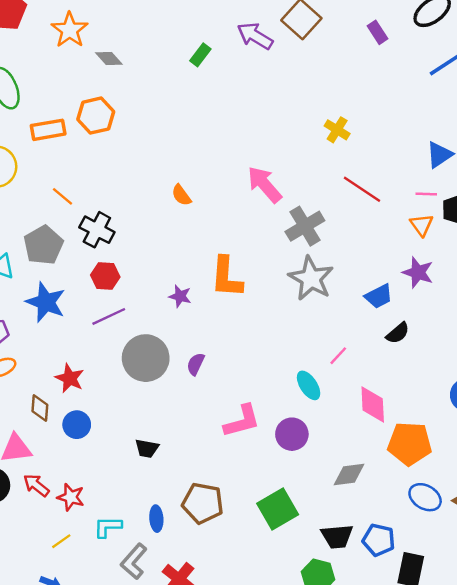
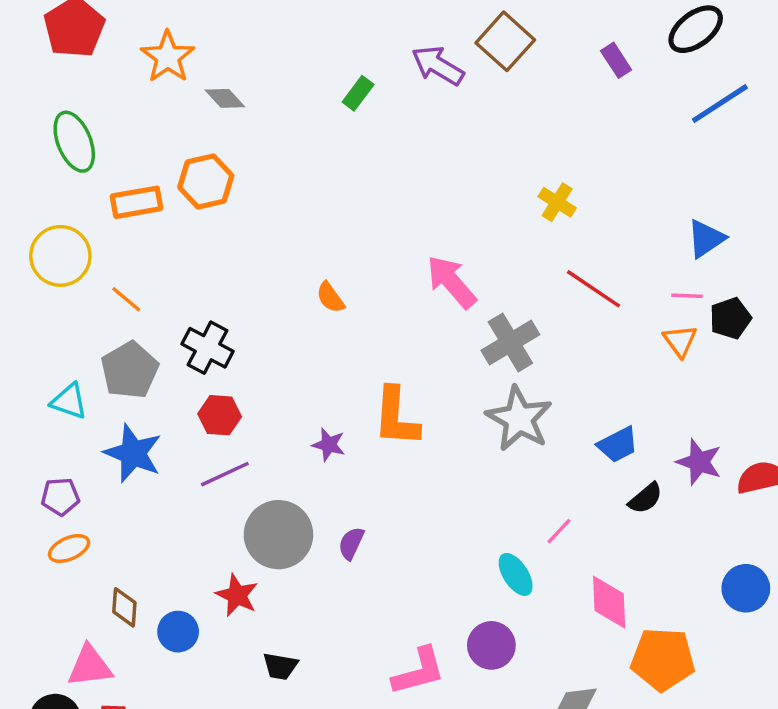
orange line: (62, 196) -> (126, 299), moved
purple star: (418, 272) -> (699, 462), moved
red star: (70, 378) -> (237, 595), moved
pink L-shape: (242, 421) -> (419, 671), moved

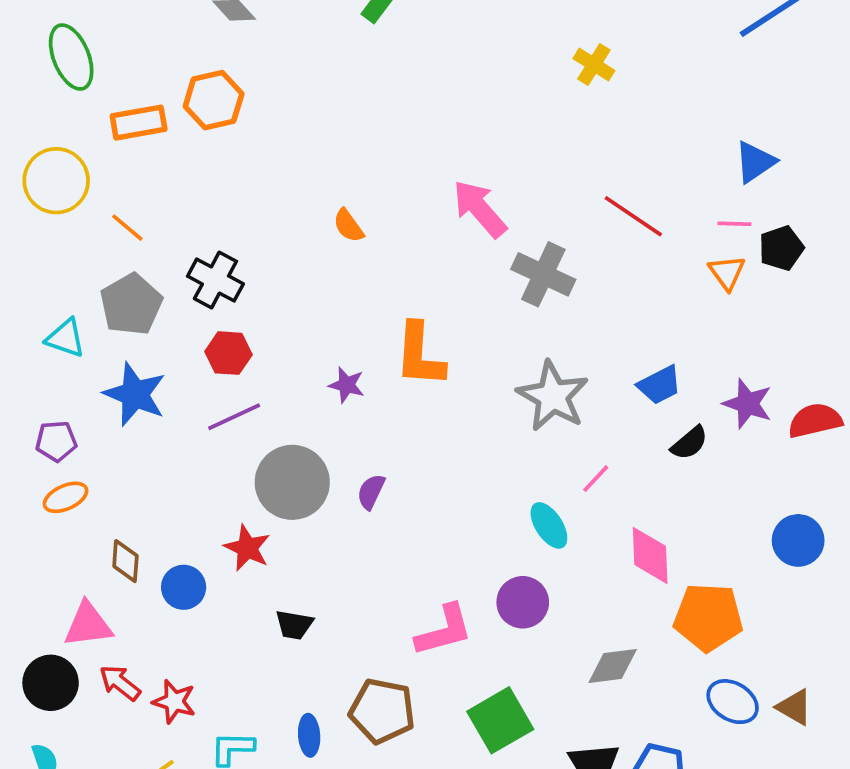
yellow cross: (557, 202) -> (594, 65), moved
gray cross: (510, 342) -> (543, 274), turned -34
gray star: (519, 419) -> (553, 396), moved

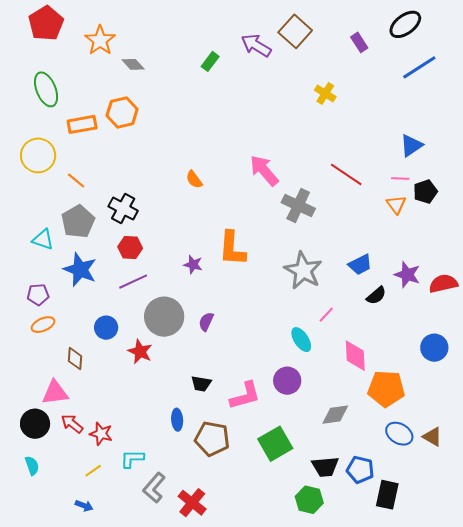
blue circle: (184, 587) -> (106, 328), moved
black trapezoid: (294, 625) -> (201, 384), moved
blue ellipse: (309, 735) -> (177, 420), moved

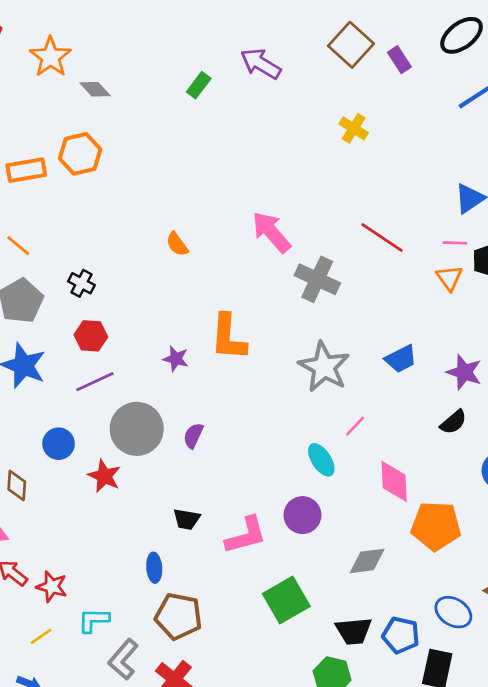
brown square: (295, 31) -> (351, 45), moved
black cross: (123, 209) -> (81, 283), size x0.7
black semicircle: (376, 296) -> (453, 422), moved
blue ellipse: (399, 434) -> (453, 612), moved
brown pentagon: (212, 439) -> (178, 616), moved

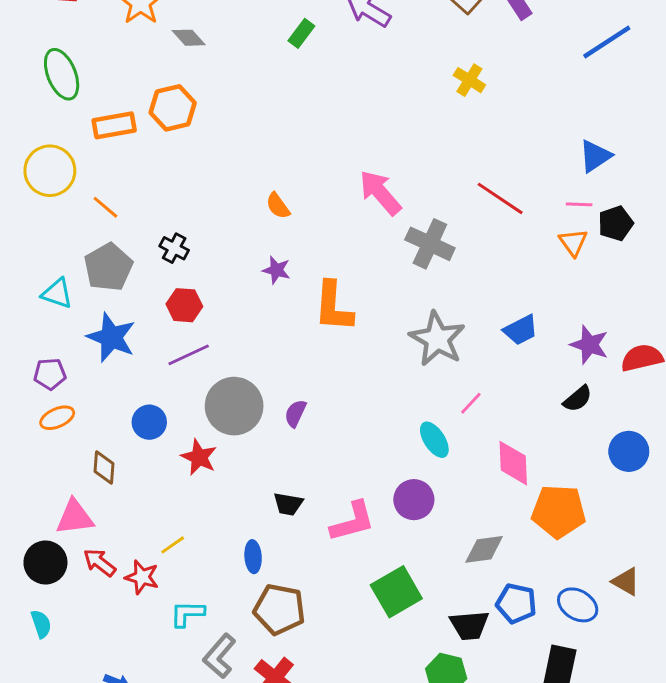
purple star: (176, 359) -> (276, 270), moved
blue pentagon: (401, 635) -> (516, 603), moved
yellow line: (41, 636) -> (173, 545), moved

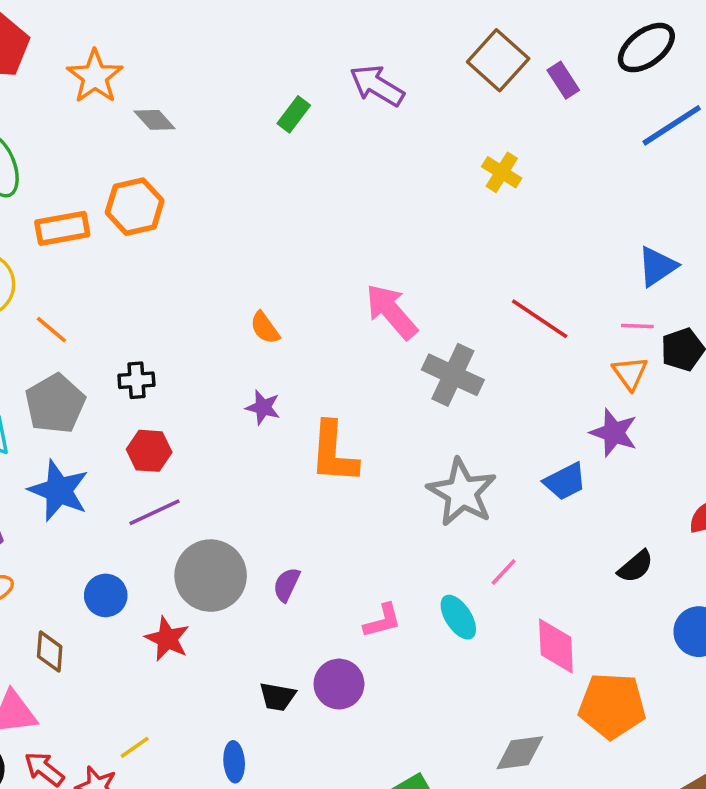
black cross: (174, 248) -> (136, 380), turned -32
purple star: (589, 345) -> (614, 433), moved
purple circle: (414, 500) -> (339, 684), moved
pink L-shape: (352, 522) -> (382, 621), moved, size x0.7

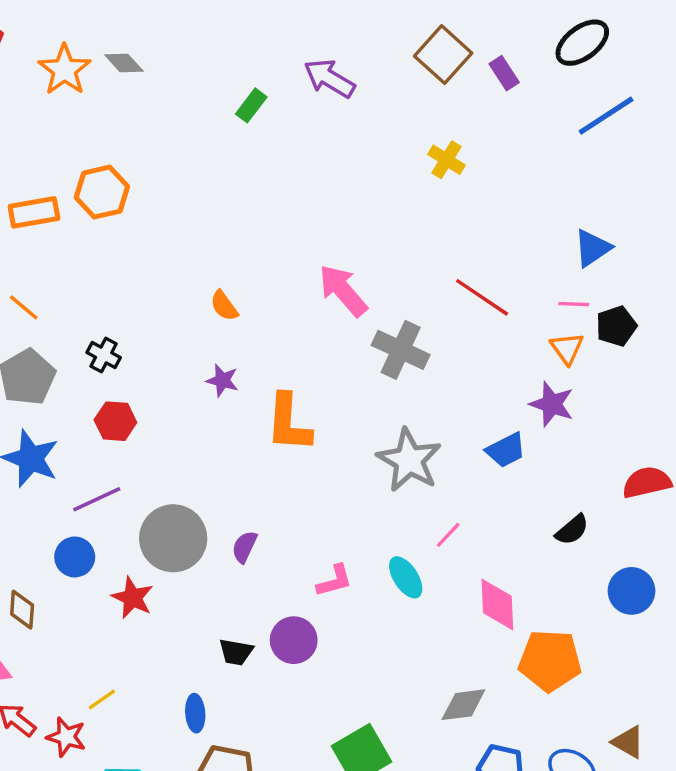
gray diamond: (155, 120) -> (124, 63), moved
black cross: (136, 380) -> (104, 355), turned 32
purple line: (155, 512) -> (97, 499), moved

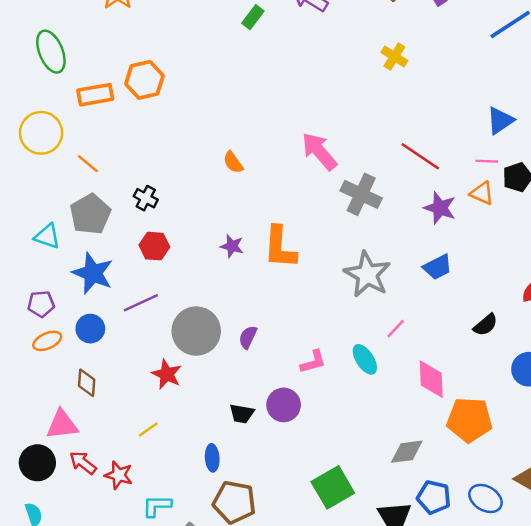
orange triangle: (567, 348) -> (482, 193), turned -30
purple star: (222, 380) -> (232, 246), moved
purple star: (552, 404) -> (440, 208), moved
blue circle: (75, 557) -> (90, 329), moved
yellow line: (102, 700) -> (148, 430), moved

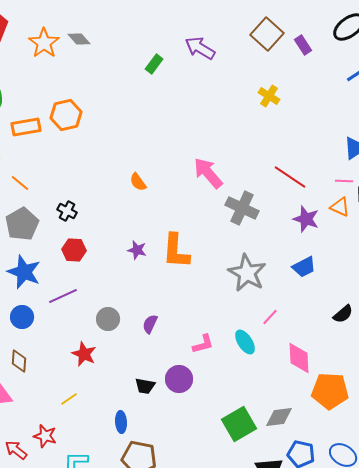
gray circle: (196, 331) -> (108, 319), size x0.6
red arrow: (83, 463) -> (16, 450), moved
green square: (333, 487) -> (239, 424), moved

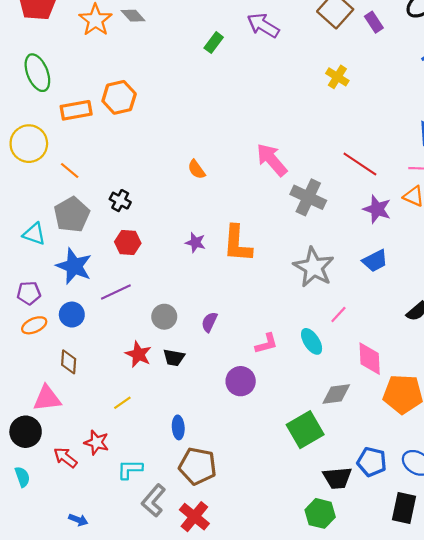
black trapezoid: (145, 386) -> (174, 358), moved
gray diamond: (279, 417) -> (336, 394), moved

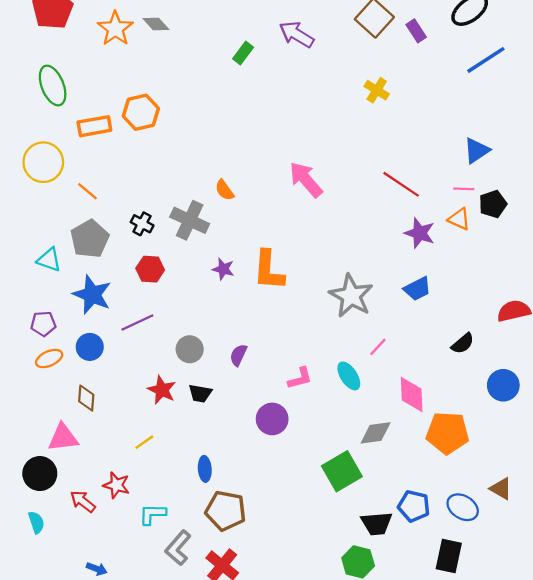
gray cross: (308, 197) -> (190, 220), moved

